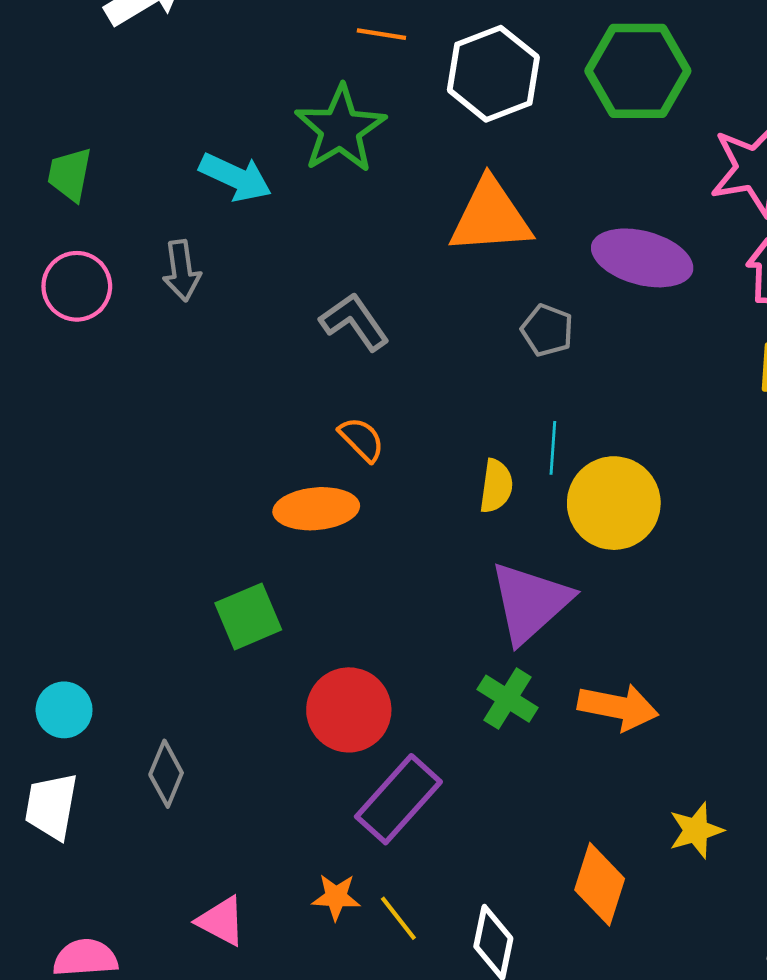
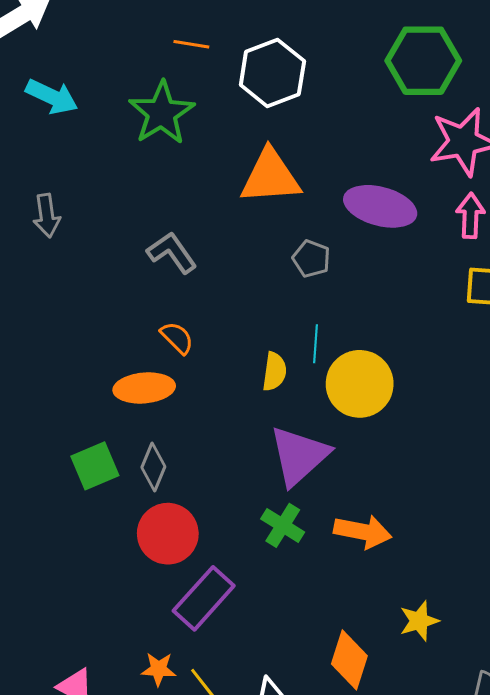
green hexagon: (638, 71) -> (423, 61), moved
cyan arrow: (235, 177) -> (52, 97), moved
gray diamond: (166, 774) -> (153, 467), moved

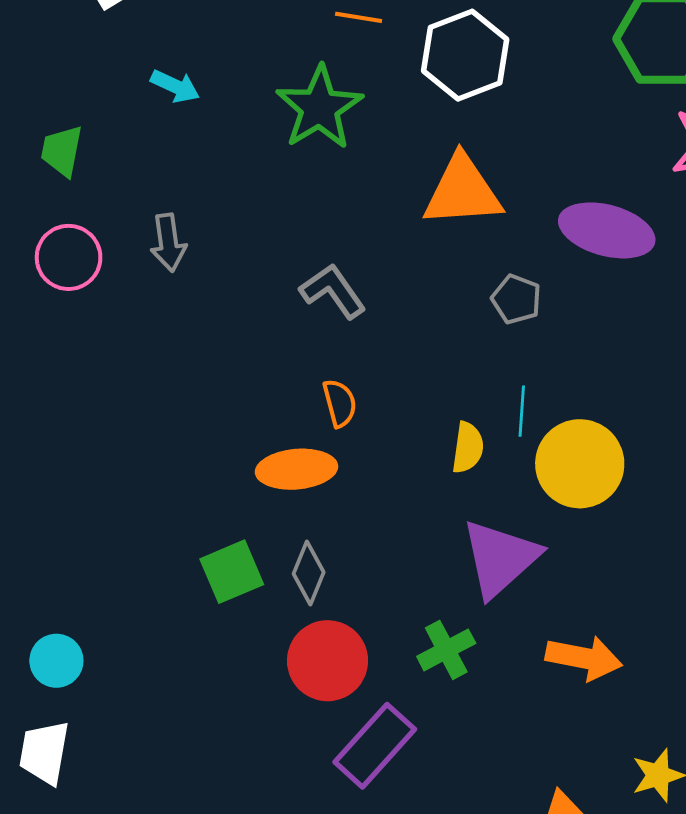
cyan arrow: (52, 97) -> (175, 86), size x0.7
orange semicircle: (177, 338) -> (340, 403), turned 30
green cross: (283, 525) -> (446, 650), moved, turned 30

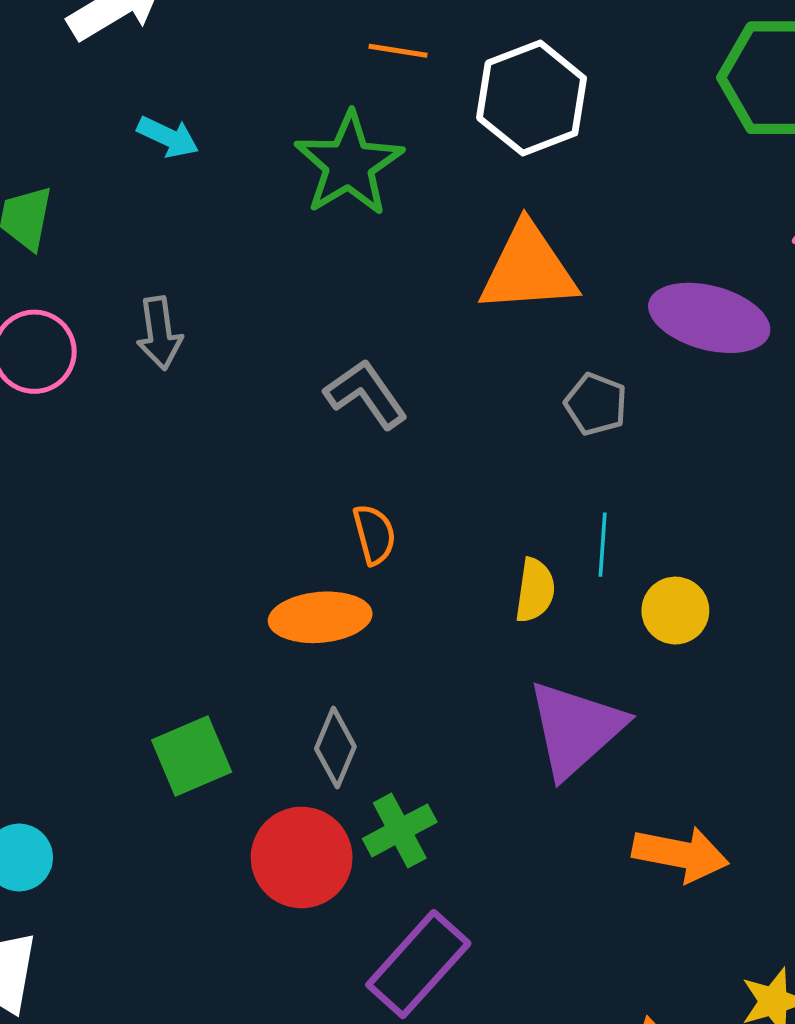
yellow circle: (580, 464) -> (675, 611), size x0.6
green square: (232, 572) -> (192, 756), moved
green cross: (446, 650) -> (400, 830), moved
red circle: (328, 661) -> (302, 857), moved

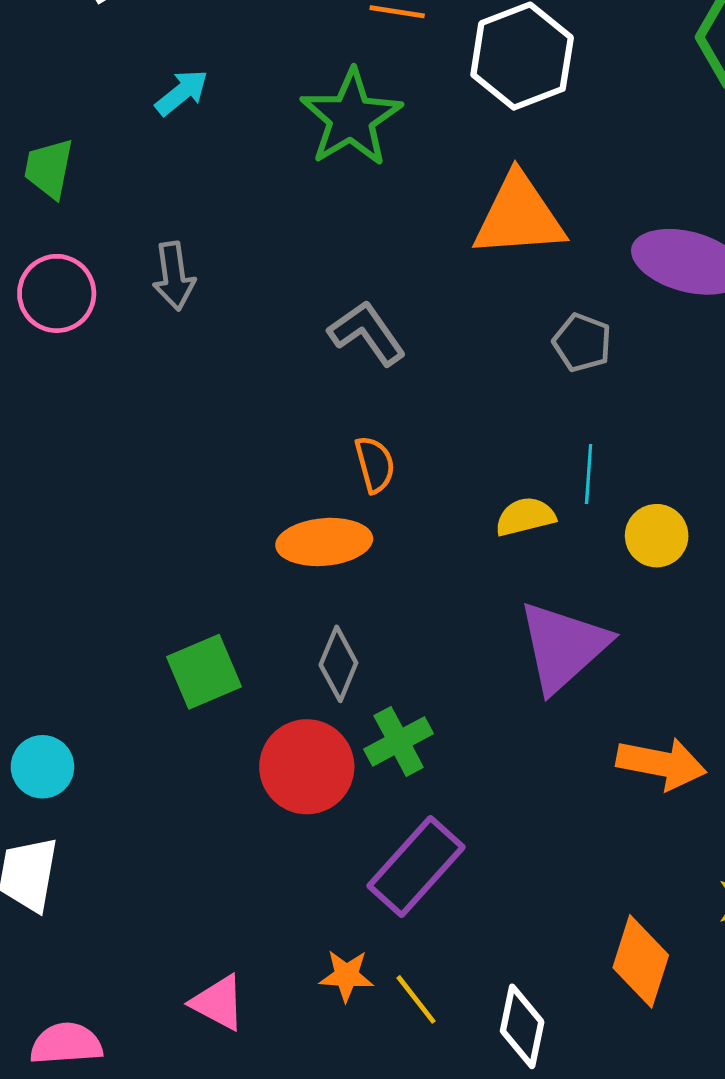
cyan arrow: (168, 137) -> (182, 92), turned -64
yellow semicircle: (535, 590) -> (525, 517), turned -112

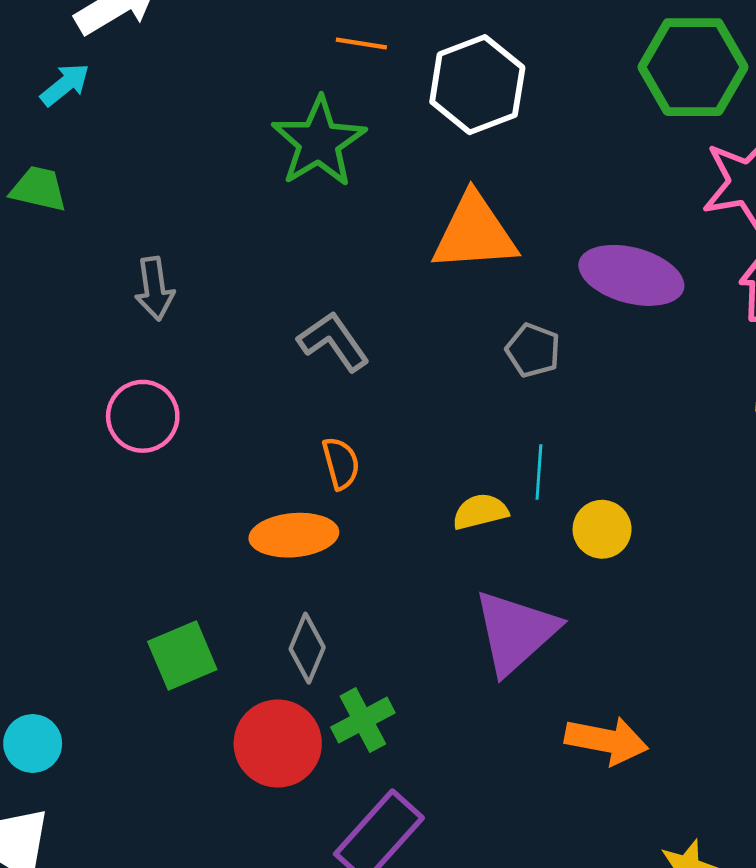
cyan arrow: (182, 92) -> (65, 85), moved
green trapezoid: (49, 168) -> (39, 189), turned 92
pink circle: (57, 293) -> (143, 416), moved

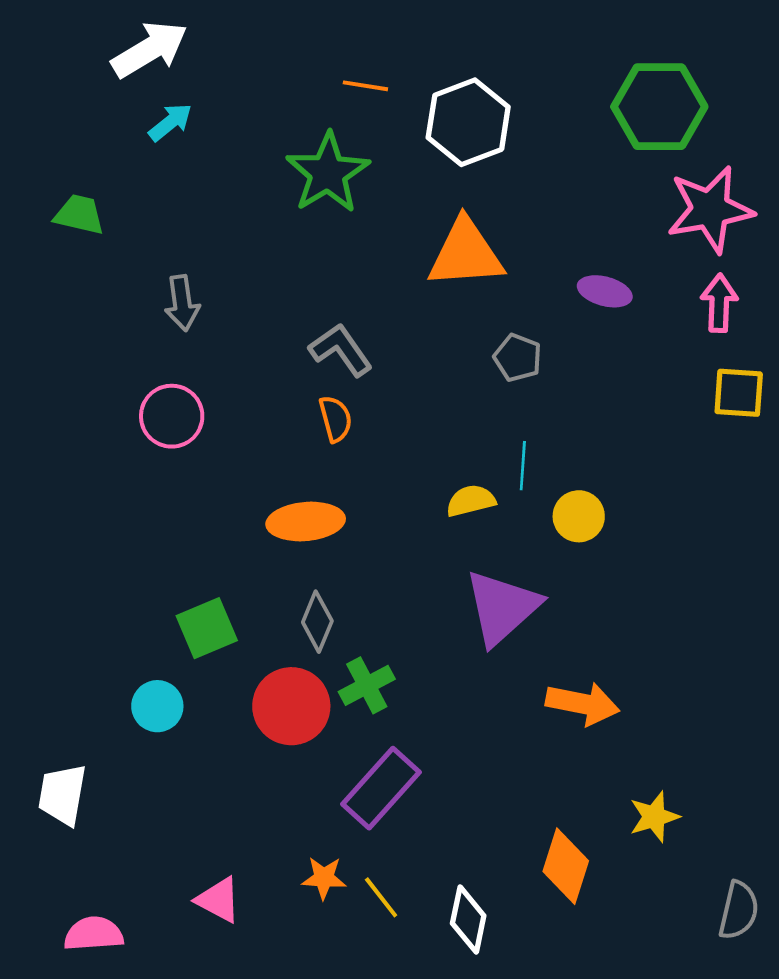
cyan arrow: (65, 85) -> (170, 122), moved
purple ellipse: (631, 275) -> (605, 291), size x0.6
orange semicircle: (341, 463) -> (336, 419), moved
cyan circle: (33, 744) -> (157, 706), moved

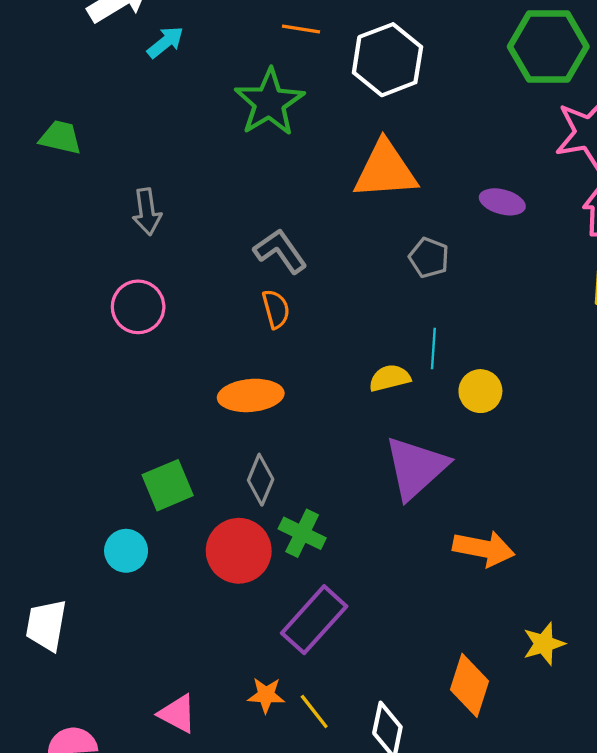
cyan arrow: (170, 122) -> (165, 42), moved
green cross: (367, 685) -> (302, 533), turned -36

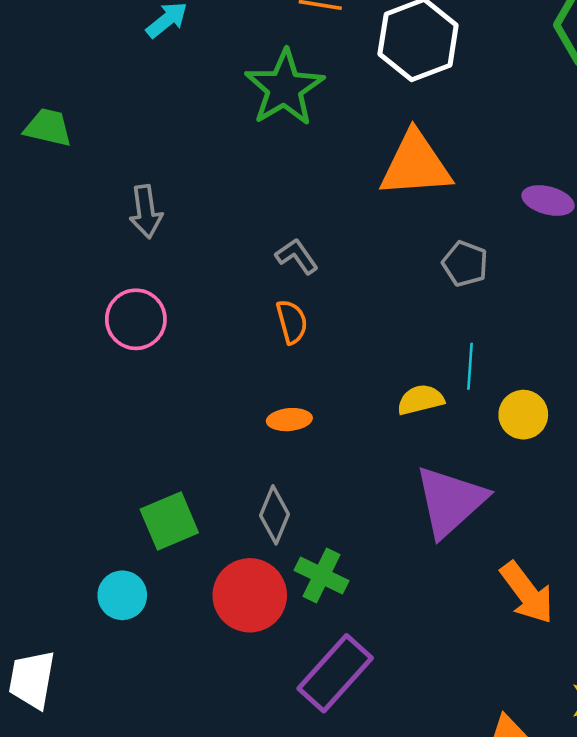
gray L-shape: (280, 251) -> (297, 256), size x0.7
orange ellipse: (251, 395) -> (289, 420), moved, size x0.6
orange arrow: (484, 549) -> (527, 593), turned 42

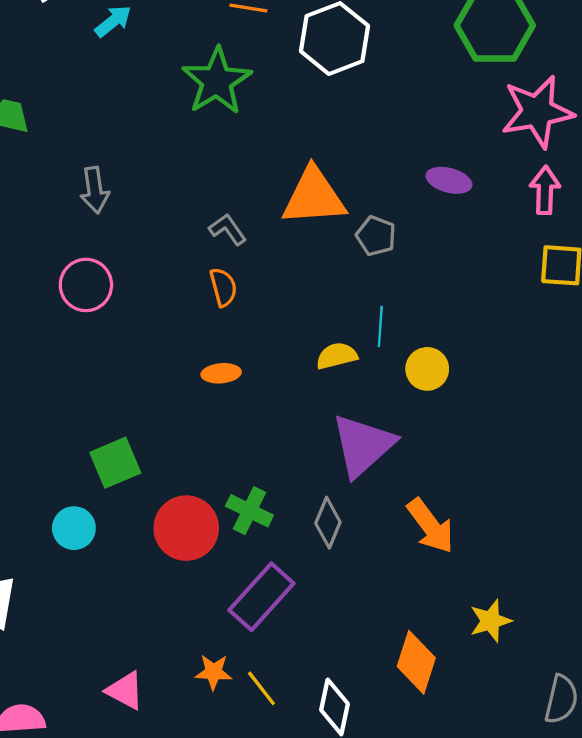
orange triangle: (416, 165) -> (314, 197), moved
gray diamond: (275, 515) -> (328, 523), moved

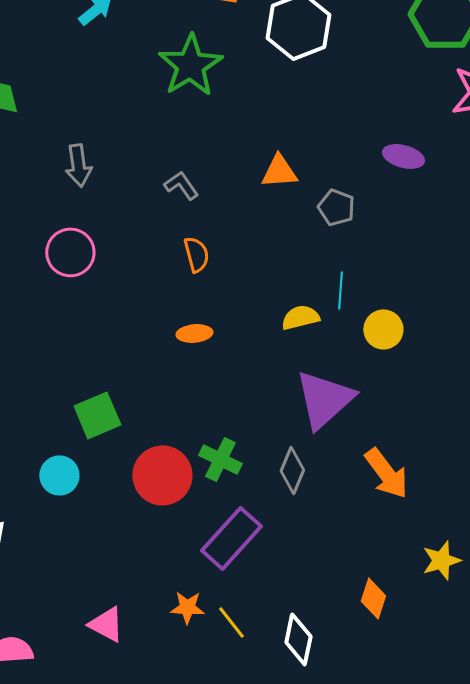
orange triangle: (314, 197) -> (279, 171), size x0.6
gray L-shape: (228, 229) -> (181, 185), moved
orange diamond: (416, 662) -> (373, 598), size x0.7

